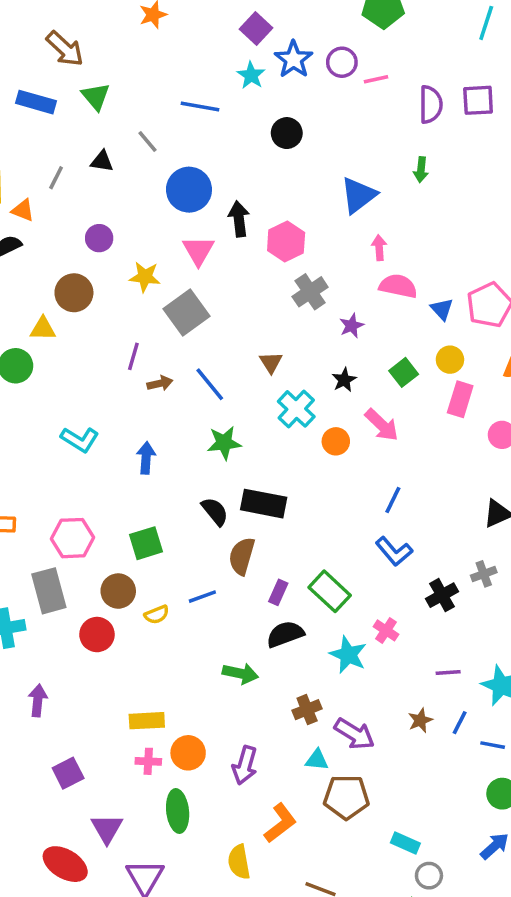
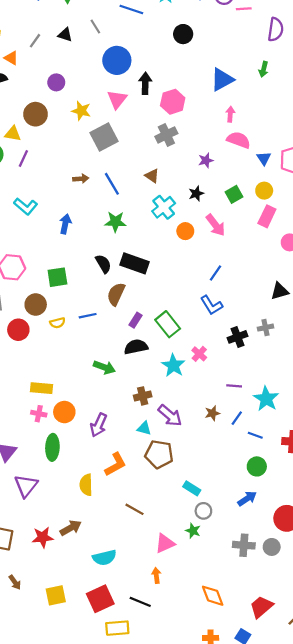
gray cross: (310, 292) -> (166, 135), moved
purple line: (133, 356) -> (23, 158), moved
brown triangle: (271, 362) -> (152, 176), turned -32

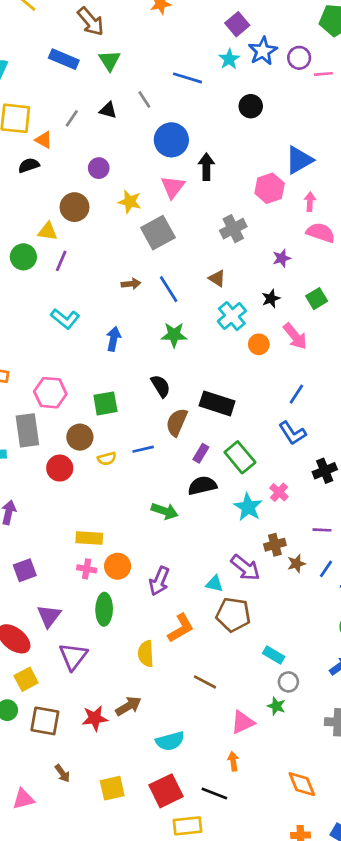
pink hexagon: (173, 102) -> (270, 188), moved
black rectangle: (135, 263) -> (217, 403), moved
brown cross: (143, 396) -> (275, 545), moved

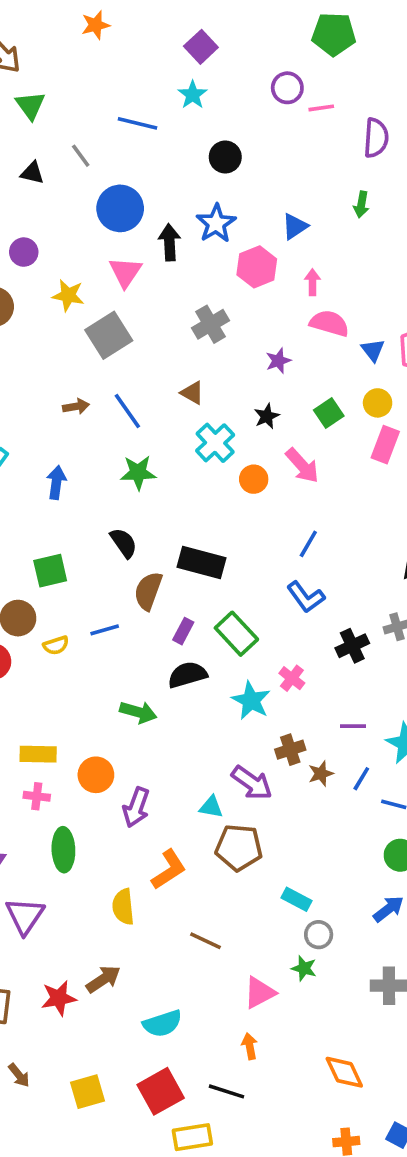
blue star: (263, 51) -> (216, 223), moved
blue triangle: (299, 160) -> (295, 226), size x0.7
orange circle: (118, 566) -> (96, 775), moved

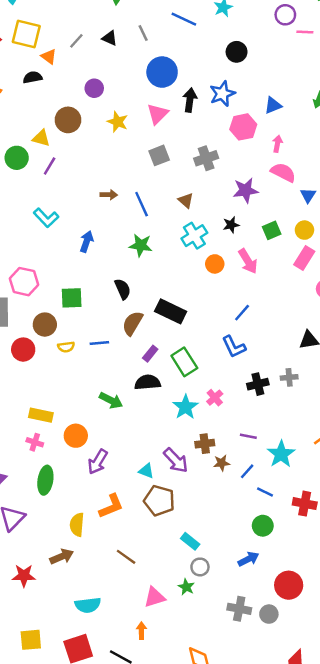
gray square: (109, 335) -> (159, 155), moved, size x0.7
purple star: (278, 361) -> (245, 190), size x1.5
brown arrow: (103, 979) -> (62, 557), moved

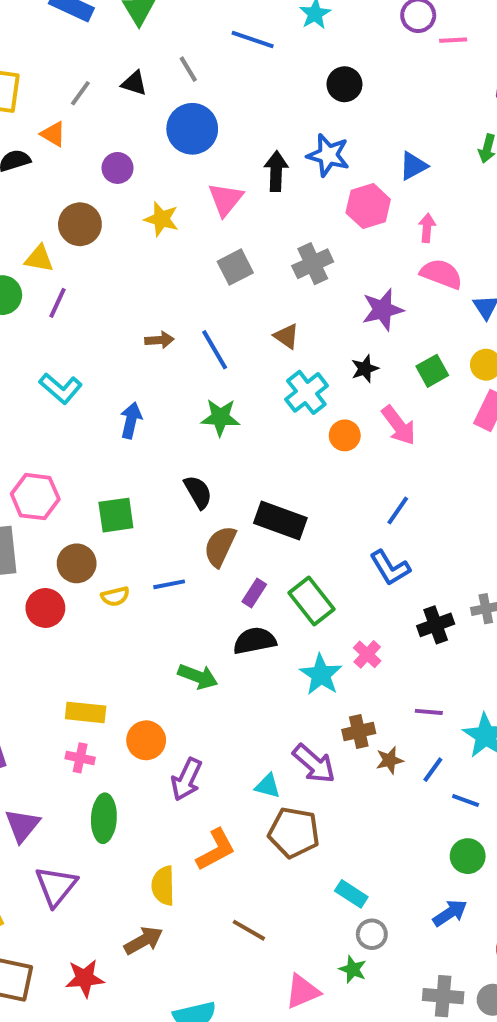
orange triangle: (49, 56) -> (53, 134), moved
blue circle: (162, 72) -> (192, 129), moved
blue star: (222, 94) -> (328, 155), turned -30

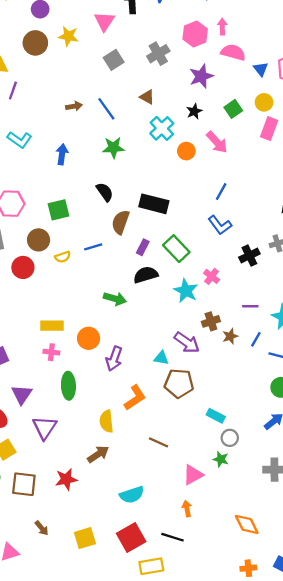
pink hexagon: (368, 206) -> (195, 34), moved
brown circle: (80, 224) -> (35, 43), moved

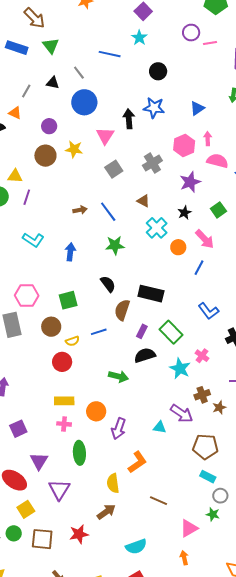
blue line: (221, 192) -> (199, 268), moved
red circle: (23, 267) -> (62, 362), moved
brown pentagon: (179, 383) -> (205, 447), moved

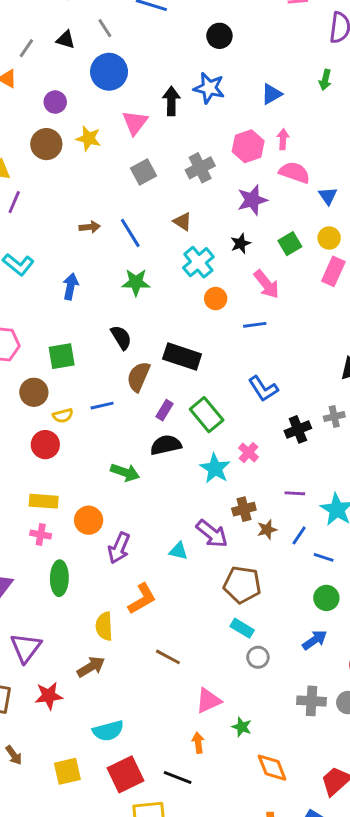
orange circle: (178, 247) -> (216, 299), moved
blue line: (199, 268) -> (255, 325), turned 49
purple triangle: (59, 490) -> (26, 648), moved
green star: (213, 514) -> (242, 727), moved
cyan semicircle: (136, 547) -> (108, 731), moved

